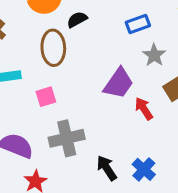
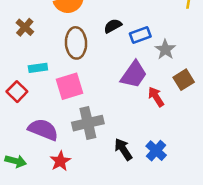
black semicircle: (77, 20) -> (113, 26), moved
blue rectangle: (138, 24) -> (140, 35), moved
pink square: (46, 97) -> (69, 86), size x1.5

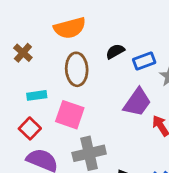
pink square: (69, 86) -> (70, 115), turned 36
red square: (17, 92) -> (30, 128), moved

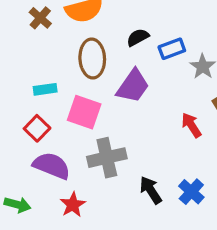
brown cross: (23, 53) -> (40, 18), moved
purple trapezoid: (137, 102) -> (133, 86), moved

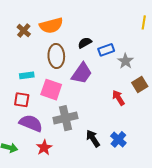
red square: (37, 128) -> (22, 100), turned -35

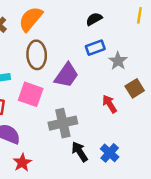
orange semicircle: (51, 25) -> (31, 19), turned 145
black semicircle: (85, 43) -> (94, 19), moved
gray cross: (65, 118) -> (63, 123), moved

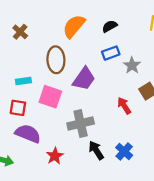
orange semicircle: (31, 19) -> (74, 26), moved
red star: (22, 163) -> (55, 156), moved

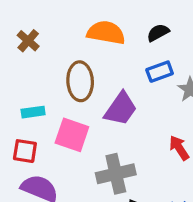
orange semicircle: (74, 26) -> (106, 33), turned 60

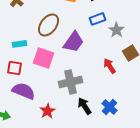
brown ellipse: (80, 81) -> (48, 25), turned 40

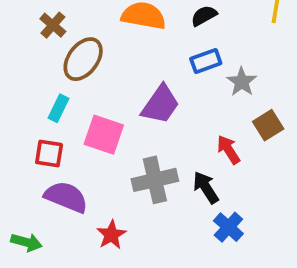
brown ellipse: (48, 25) -> (83, 59), moved
cyan rectangle: (20, 44) -> (59, 108), turned -56
black arrow: (84, 106) -> (206, 187), moved

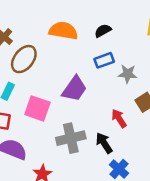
gray star: (242, 82) -> (128, 74), turned -30

